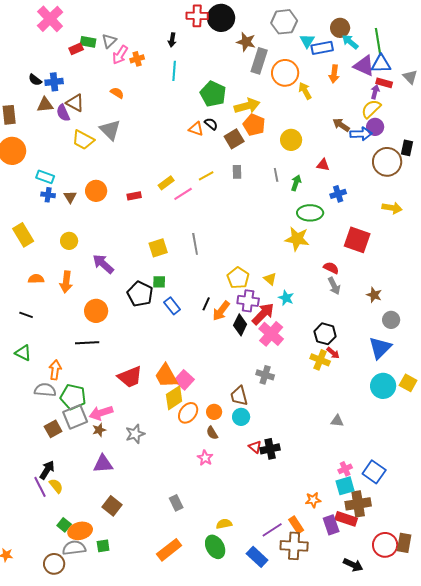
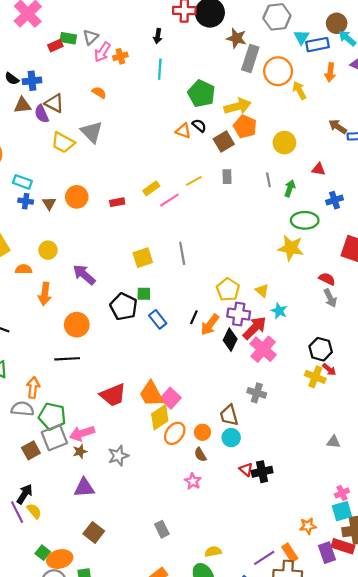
orange semicircle: (36, 279) -> (23, 269), moved

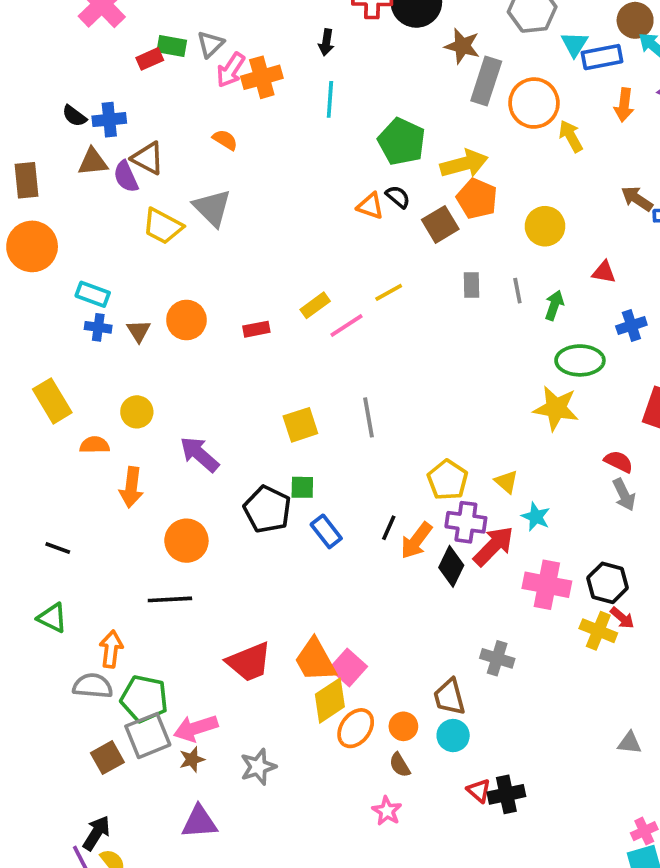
orange cross: (120, 56) -> (262, 77), size x1.5
gray rectangle: (227, 177) -> (471, 285), moved
pink cross: (263, 349) -> (547, 585), moved, turned -30

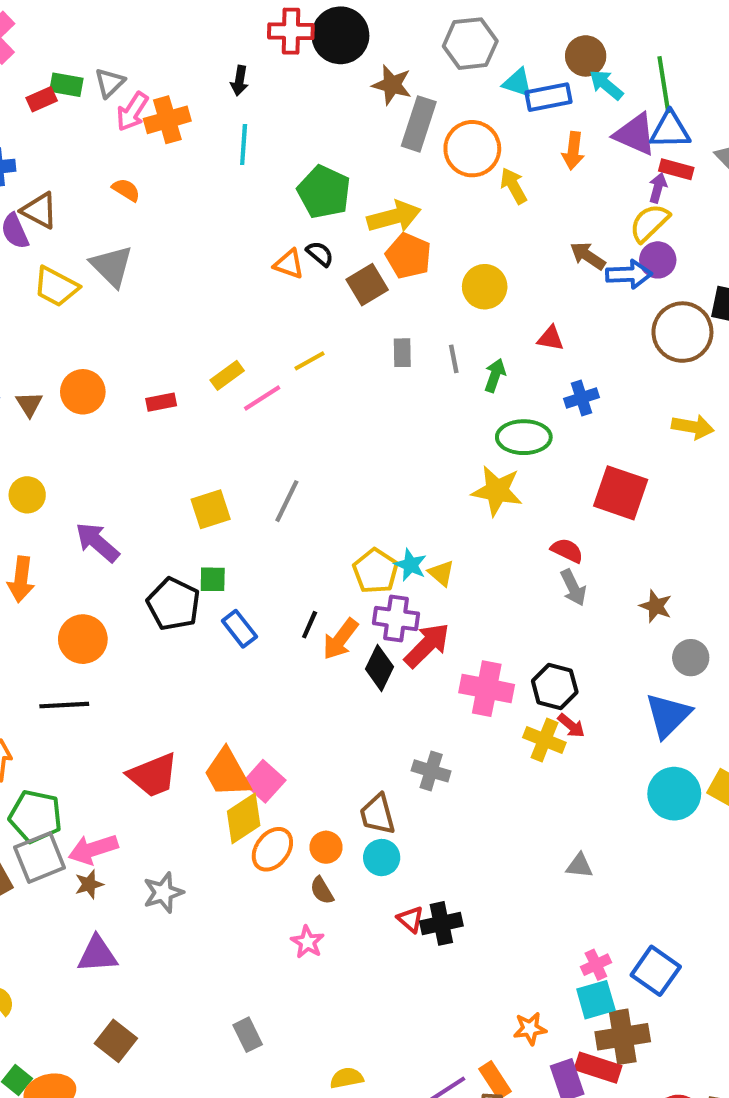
cyan triangle: (574, 44) -> (518, 83), turned -44
gray line: (369, 417) -> (287, 501), turned 36
cyan star: (536, 517) -> (410, 565), moved

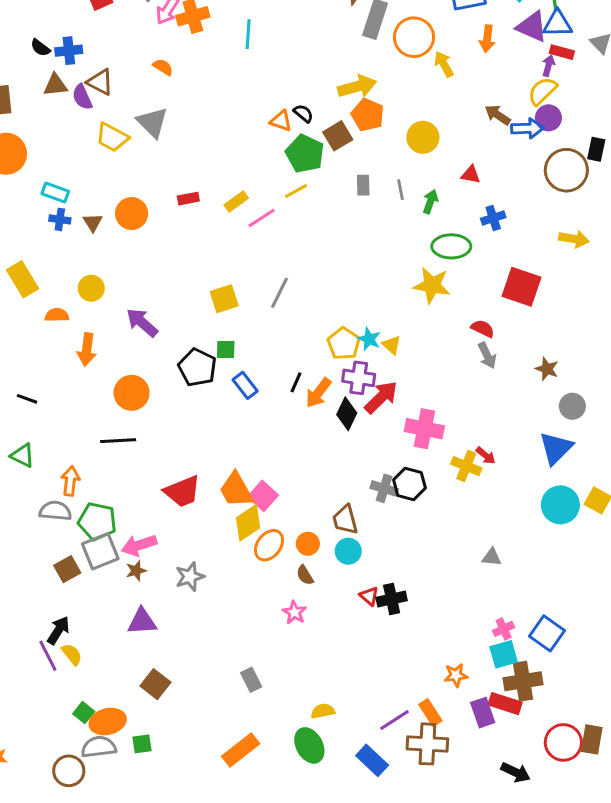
green pentagon: (324, 192) -> (305, 154), moved
red rectangle: (161, 402) -> (188, 199), moved
black hexagon: (555, 686) -> (409, 484), moved

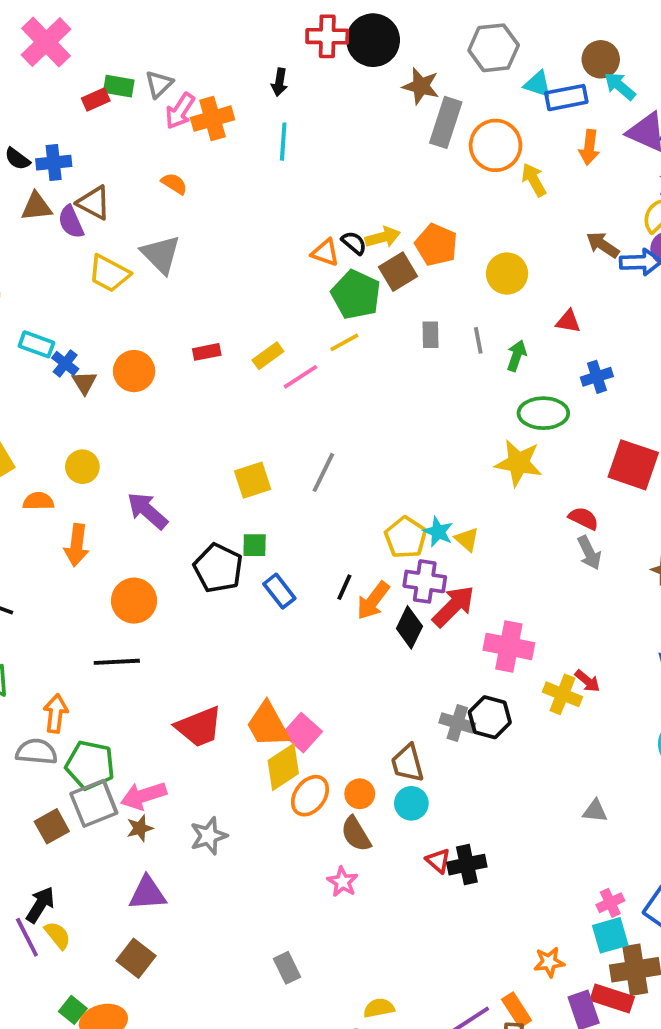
yellow arrow: (357, 86) -> (383, 237), moved, size x0.7
blue cross: (60, 219) -> (65, 363), moved, turned 30
brown semicircle: (305, 575) -> (356, 834), size x1.4
brown square: (155, 684) -> (136, 958), moved

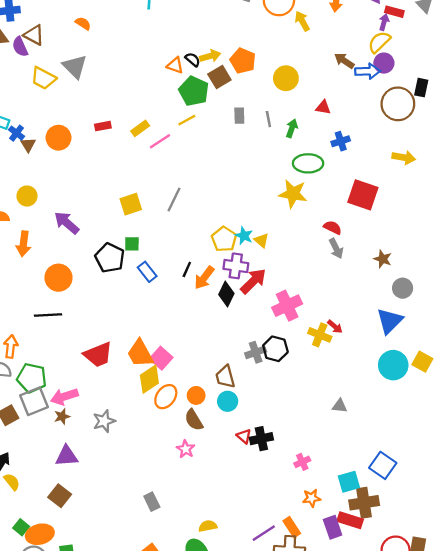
pink cross: (509, 646) -> (287, 306), turned -36
gray cross: (457, 723) -> (256, 352), turned -36
pink cross: (610, 903) -> (302, 462), moved

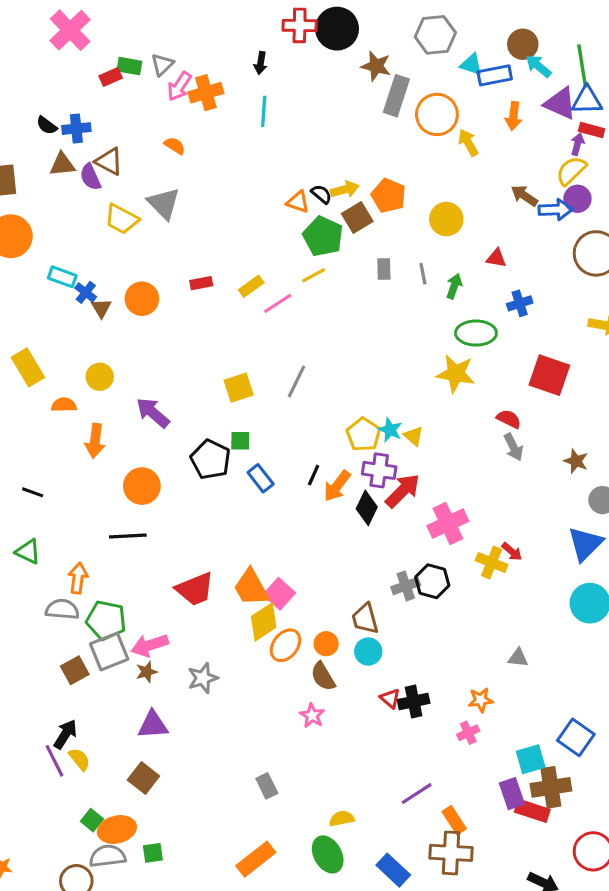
orange star: (312, 498) -> (481, 700), moved
purple rectangle: (333, 527) -> (512, 794), moved
purple line: (264, 533) -> (417, 794), moved

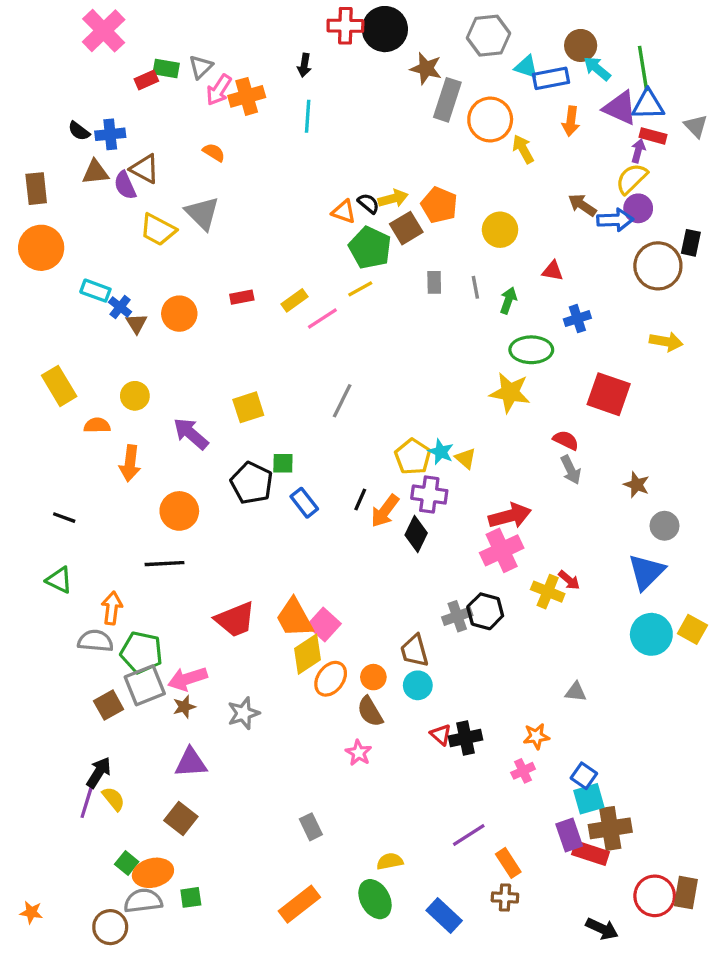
yellow square: (239, 388) -> (248, 407), moved
red arrow: (403, 491) -> (510, 516), moved, turned 30
blue square: (576, 737) -> (584, 776), moved, size x0.7
purple line: (54, 761) -> (87, 800), turned 44
brown cross: (451, 853) -> (505, 897), size x0.6

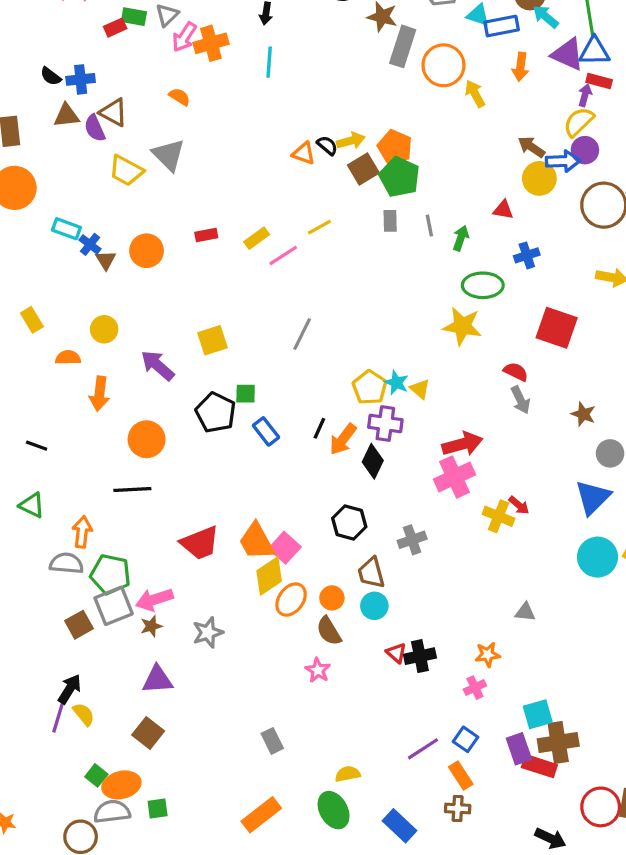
yellow circle: (500, 230) -> (539, 178), moved
green pentagon: (370, 248) -> (400, 177), moved
yellow rectangle: (59, 386) -> (32, 320), size x0.7
black hexagon: (485, 611) -> (349, 523), moved
blue square: (584, 776) -> (466, 739), moved

